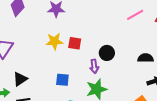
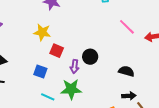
pink line: (135, 15) -> (127, 27), turned 60
red square: (75, 43) -> (57, 51), moved

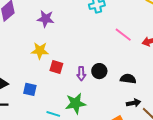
black circle: (90, 57) -> (99, 71), moved
purple arrow: (75, 66) -> (81, 74), moved
blue square: (40, 71) -> (30, 89), moved

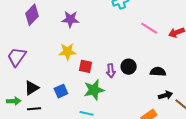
blue square: (30, 89) -> (61, 91), turned -32
green star: (76, 103) -> (94, 90), moved

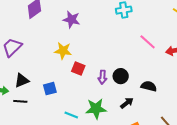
green star: (94, 90) -> (96, 109), moved
black arrow: (165, 95) -> (127, 103), moved, turned -32

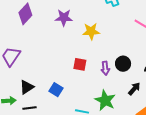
yellow star: (63, 51) -> (91, 31), moved
blue square: (50, 89) -> (56, 90), turned -32
green star: (96, 109) -> (105, 100), turned -30

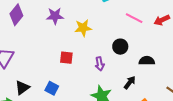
red square: (80, 64) -> (66, 58), moved
black circle: (123, 64) -> (120, 47), moved

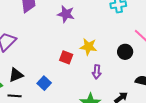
yellow star: (83, 28) -> (88, 47), moved
black circle: (120, 47) -> (125, 52), moved

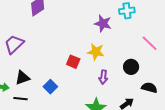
purple star: (66, 14) -> (103, 23), moved
black circle: (125, 52) -> (131, 67), moved

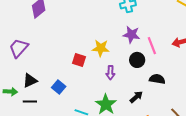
purple star: (103, 23) -> (131, 35), moved
pink line: (150, 43) -> (152, 46), moved, turned 30

